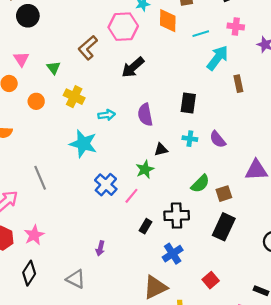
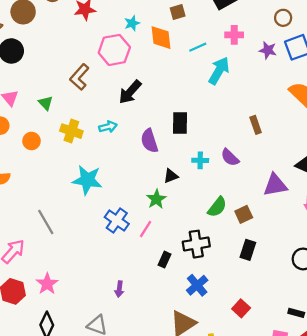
brown rectangle: (238, 84) -> (256, 125), moved
black rectangle: (188, 103) -> (180, 123), moved
cyan arrow: (107, 115) -> (108, 127), moved
black rectangle: (224, 227) -> (248, 250), size x0.7

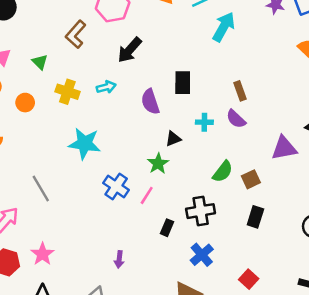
brown rectangle: (256, 125) -> (240, 91), moved

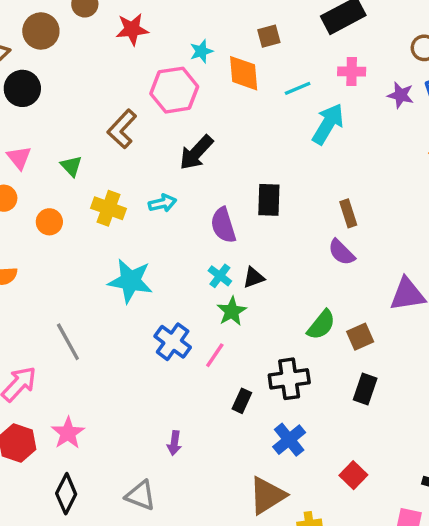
cyan cross: (204, 122) -> (220, 276), moved, turned 35

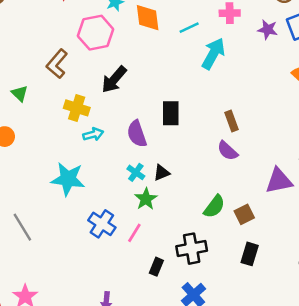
cyan arrow: (162, 203) -> (93, 134), moved
yellow cross: (108, 208) -> (77, 108), moved

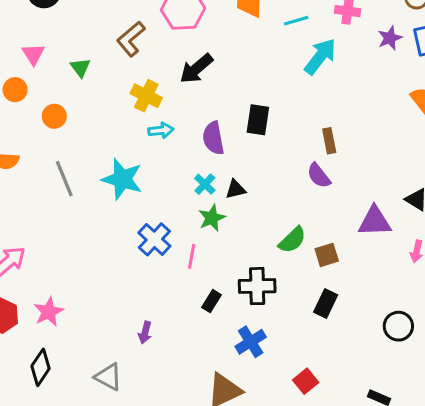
purple star: (268, 30) -> (390, 38), turned 30
gray line: (22, 227) -> (64, 179), moved
pink line: (134, 233) -> (192, 256), turned -30

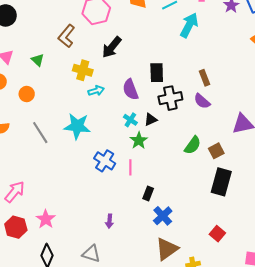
black cross: (257, 286) -> (170, 98), moved
black rectangle: (326, 304) -> (221, 182), size x1.5
blue cross: (251, 342) -> (163, 216), moved

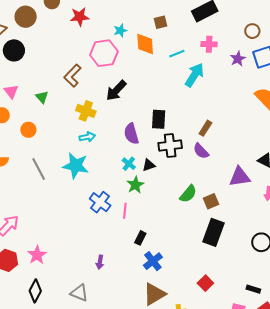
brown rectangle: (205, 78) -> (205, 128), turned 49
cyan arrow: (96, 91) -> (87, 137), moved

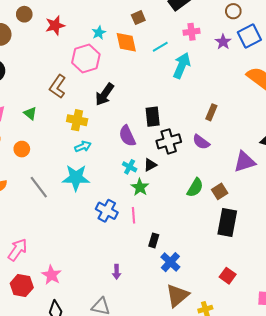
brown rectangle: (205, 128) -> (211, 112), moved

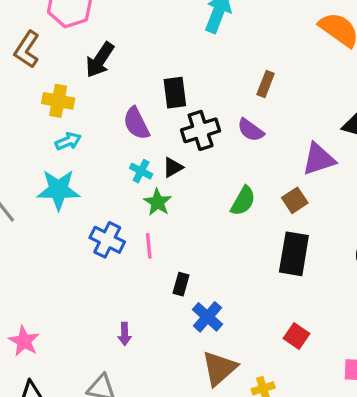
brown square: (220, 191) -> (295, 200), moved

